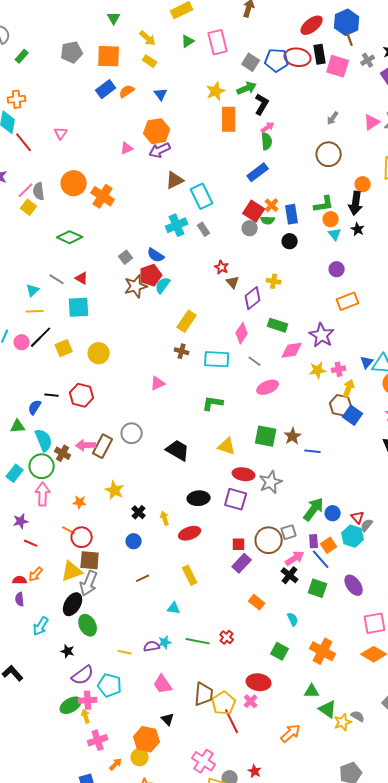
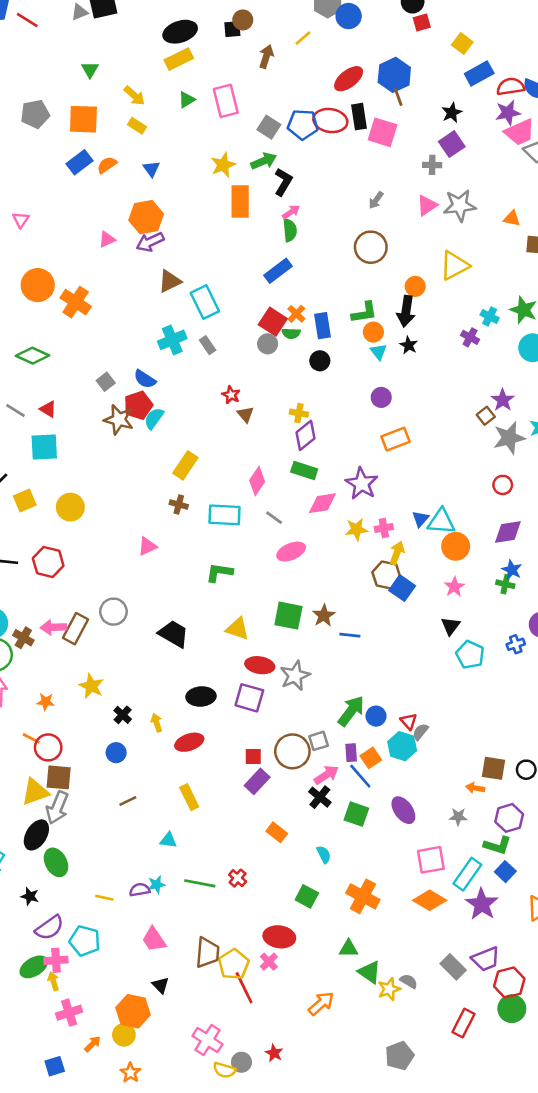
gray cross: (368, 60) -> (432, 165), moved, turned 32
brown star: (136, 286) -> (119, 420), turned 30
purple diamond: (253, 298) -> (305, 435), moved

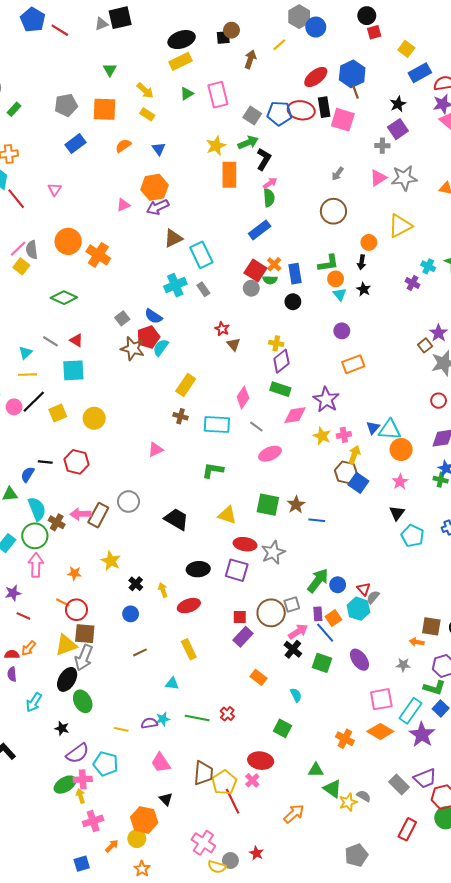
blue rectangle: (80, 162) -> (75, 144), moved
black arrow: (406, 311) -> (362, 262), size x0.6
yellow star: (356, 529) -> (322, 436), turned 30
orange cross: (363, 896) -> (345, 739), moved, size x0.7

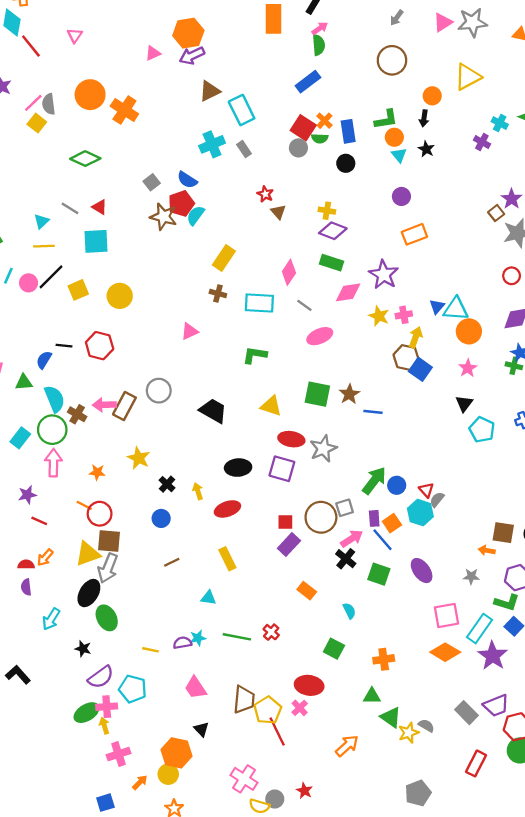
purple diamond: (281, 361) -> (333, 231), turned 60
orange cross: (345, 739) -> (384, 659), moved, turned -36

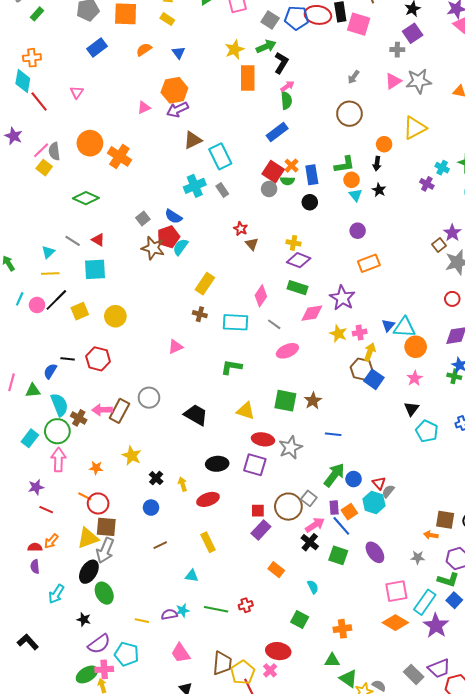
blue line: (373, 412) -> (333, 434), moved
gray square: (345, 508) -> (309, 498), turned -35
red cross: (271, 632) -> (246, 605), turned 32

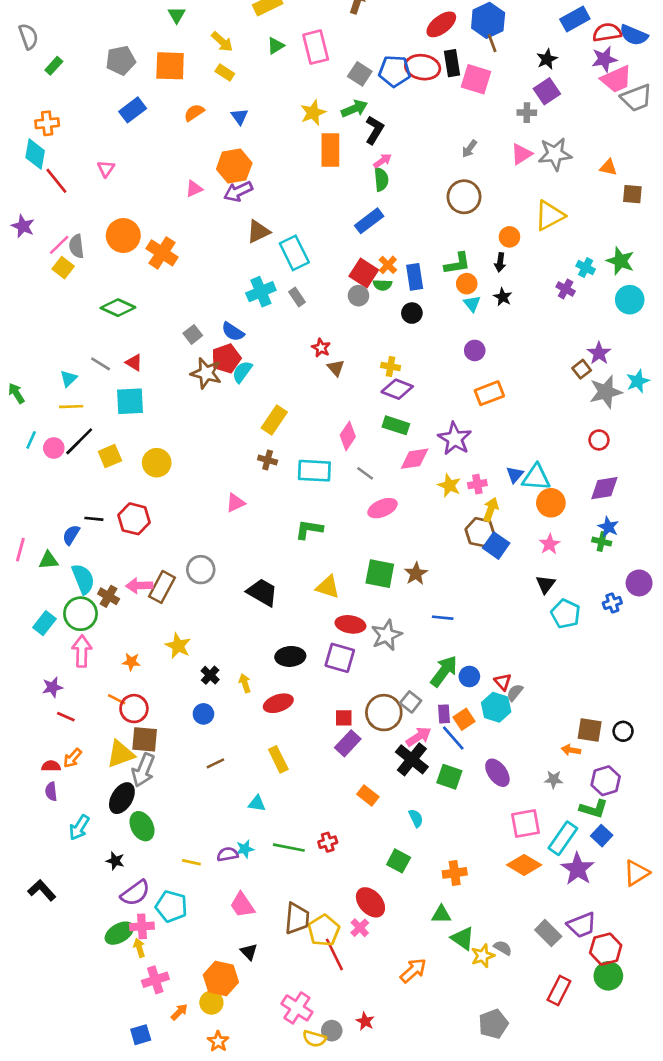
black cross: (310, 542) -> (412, 759), size x1.4
red ellipse: (278, 651) -> (370, 902), turned 40

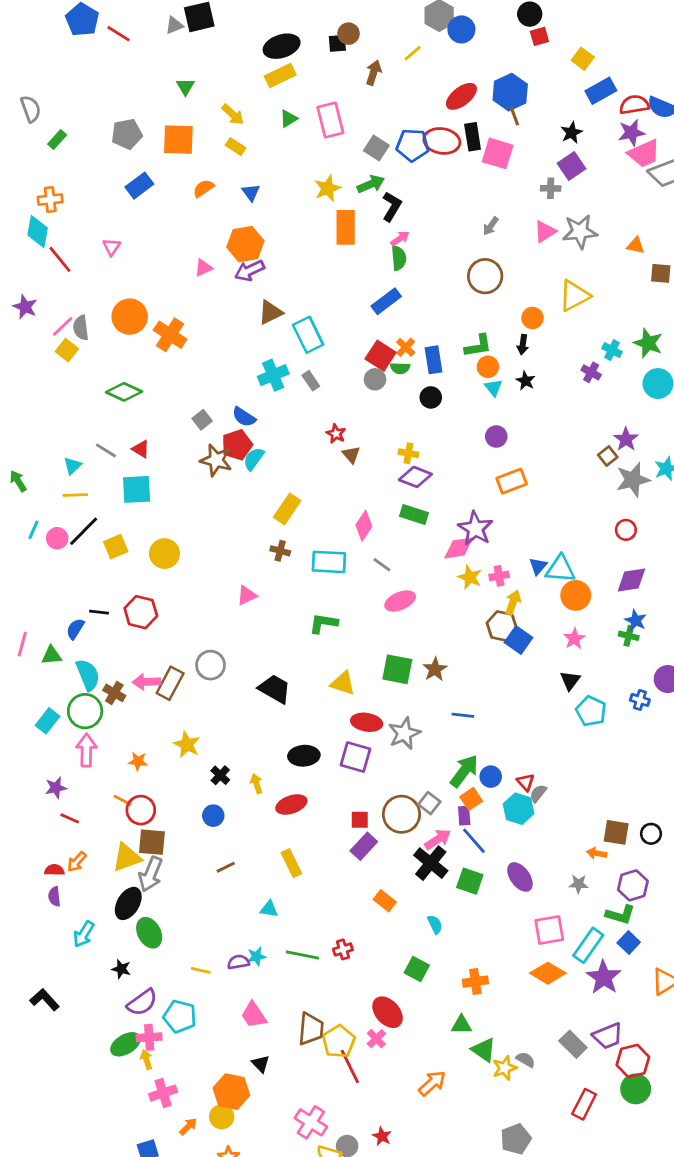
pink diamond: (415, 459) -> (459, 548), moved
blue cross: (612, 603) -> (640, 700), turned 36
orange square: (464, 719) -> (471, 799), moved

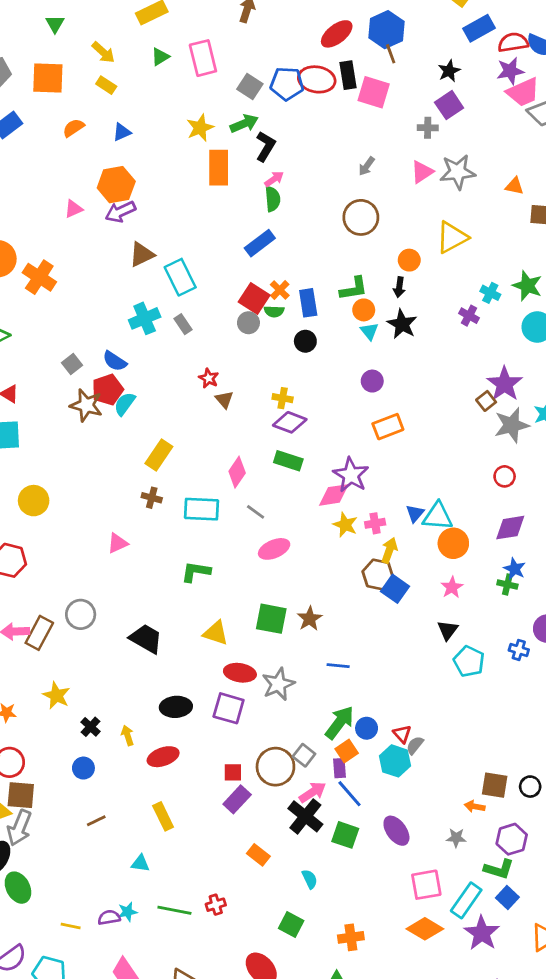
blue triangle: (251, 193) -> (122, 132), turned 42
black star: (526, 381) -> (402, 324), size x1.5
purple star: (626, 439) -> (505, 384), size x1.4

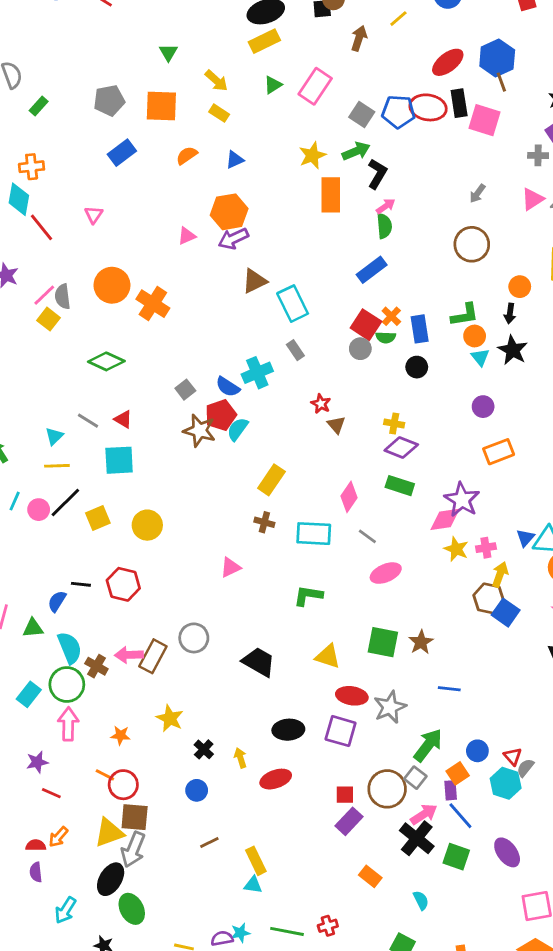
pink rectangle: (203, 58) -> (315, 86), turned 48
cyan cross: (145, 318) -> (257, 373), moved
green arrow: (340, 723) -> (428, 745), moved
yellow rectangle: (163, 816) -> (256, 861), moved

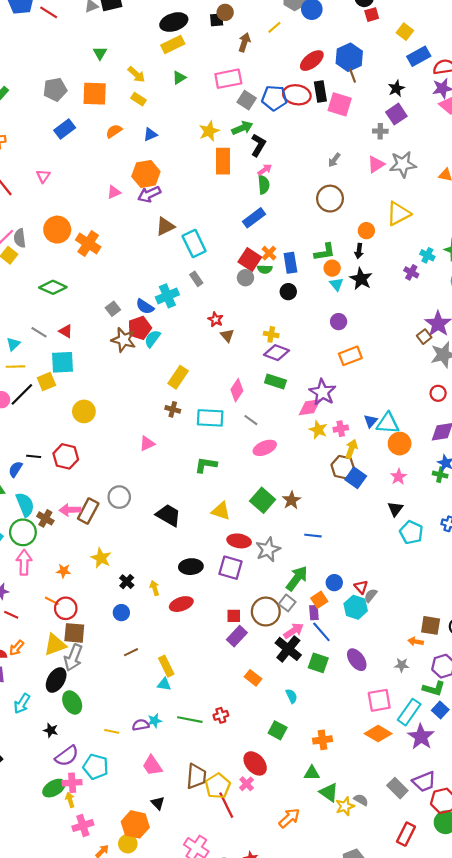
pink rectangle: (315, 86) -> (228, 79), moved, turned 45
yellow square: (98, 518) -> (46, 382), moved
green square: (383, 642) -> (263, 500), turned 30

